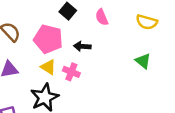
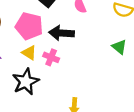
black arrow: (82, 46) -> (62, 33), size x1.5

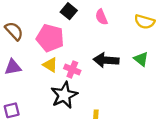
black arrow: (62, 33) -> (106, 60), moved
black star: (26, 82) -> (64, 95), moved

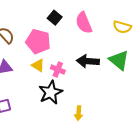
pink semicircle: (101, 17) -> (84, 23), size x1.5
green triangle: (141, 59) -> (119, 60), size x1.5

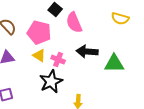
pink semicircle: (84, 23) -> (74, 23), moved
green triangle: (119, 60) -> (114, 64), moved, turned -40

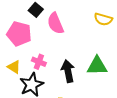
black arrow: (87, 52) -> (68, 71), moved, turned 75
yellow triangle: (39, 56) -> (14, 67), moved

